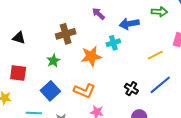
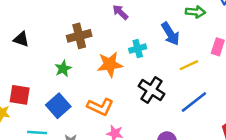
blue arrow: (129, 24) -> (170, 34), moved, turned -114
red square: (18, 73) -> (20, 95), moved
black cross: (131, 89) -> (151, 90), moved, size x1.5

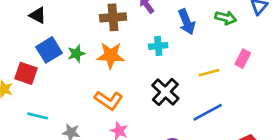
blue arrow: (170, 34) -> (187, 22), moved
brown cross: (79, 36) -> (113, 17), moved
orange star: (110, 64) -> (111, 55), moved
blue square: (58, 106) -> (49, 50), moved

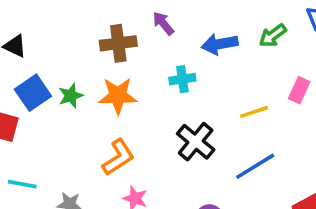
green arrow: (226, 18) -> (273, 36), turned 132
blue arrow: (187, 22) -> (220, 44), turned 105
orange L-shape: (109, 100) -> (118, 157), turned -64

